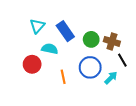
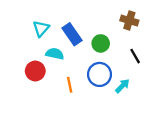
brown cross: (112, 41) -> (129, 20), moved
black line: (122, 60) -> (135, 56), moved

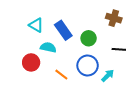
cyan triangle: (41, 29) -> (36, 25), turned -42
black line: (135, 56) -> (119, 49), turned -56
orange line: (70, 85) -> (61, 75), turned -40

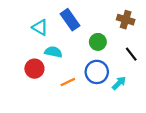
blue rectangle: (63, 30) -> (70, 20), moved
black line: (119, 49) -> (131, 54), turned 48
orange line: (61, 75) -> (68, 82), turned -64

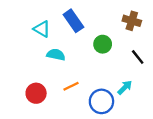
red circle: (34, 69) -> (36, 93), moved
blue circle: (97, 72) -> (101, 101), moved

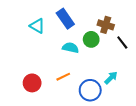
brown cross: (132, 21) -> (106, 25), moved
cyan semicircle: (56, 55) -> (70, 48), moved
black line: (138, 57) -> (122, 43), moved

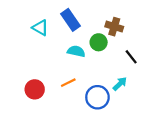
black line: (122, 43) -> (131, 57), moved

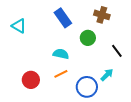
brown cross: (114, 27) -> (102, 15), moved
cyan triangle: (40, 28) -> (19, 26), moved
cyan semicircle: (76, 51) -> (61, 54), moved

